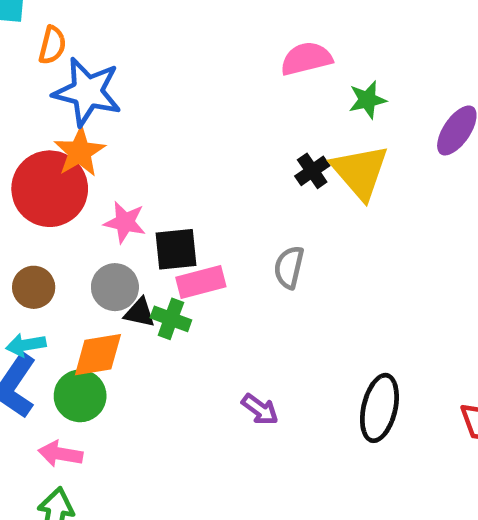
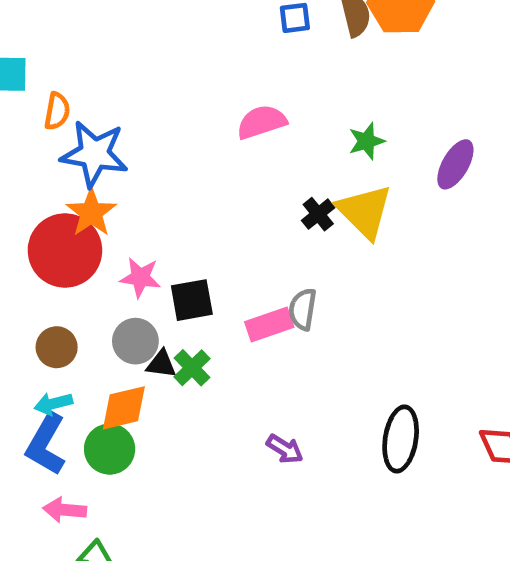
pink semicircle: (306, 59) -> (262, 122), moved
pink rectangle: (201, 282) -> (269, 324), moved
green cross: (171, 319) -> (192, 368), turned 30
pink arrow: (60, 454) -> (65, 510), moved

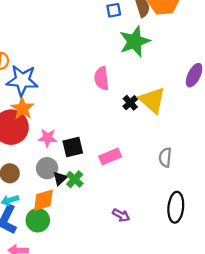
pink semicircle: (262, 122) -> (102, 78), moved, turned -75
green star: (366, 141) -> (135, 41), moved, size x1.8
gray semicircle: (303, 309) -> (165, 157), moved
black triangle: (161, 364) -> (60, 178), turned -48

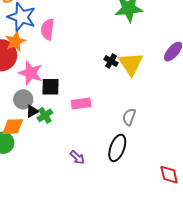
pink semicircle: (102, 78) -> (48, 29), moved
black cross: (130, 103) -> (111, 61), turned -32
pink star: (48, 138) -> (31, 73), size x1.4
black ellipse: (176, 207) -> (117, 148), moved

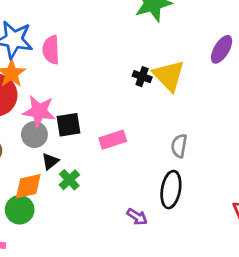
gray circle: (23, 99) -> (34, 135), moved
green cross: (45, 115) -> (69, 180), moved
purple arrow: (77, 157) -> (137, 217), moved

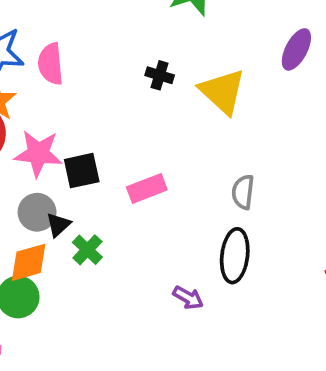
black cross: (142, 77) -> (160, 75), moved
gray circle: (34, 135) -> (37, 212), moved

